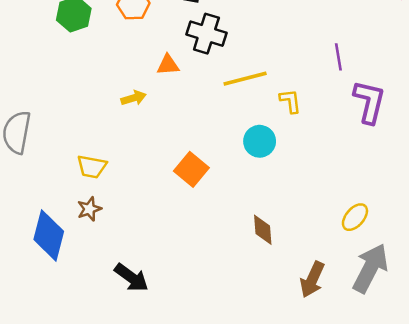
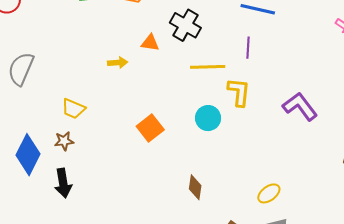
purple line: (338, 57) -> (248, 48), moved
yellow L-shape: (290, 101) -> (239, 92), size x1.4
purple L-shape: (369, 102) -> (300, 106), turned -63
black arrow: (131, 278) -> (63, 183), moved, turned 32

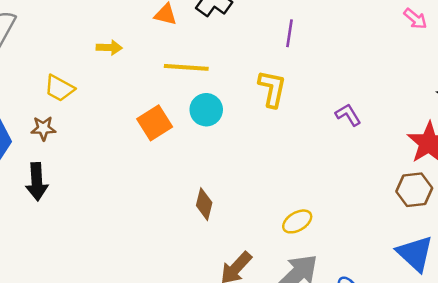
yellow arrow: (118, 63) -> (109, 48), moved
yellow line: (208, 67) -> (186, 67), moved
purple L-shape: (300, 106) -> (348, 115), size x0.6
cyan circle: (208, 118) -> (206, 110), moved

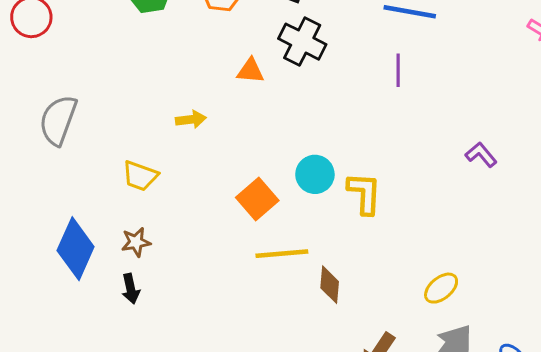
yellow line: (186, 67) -> (282, 254), moved
yellow L-shape: (272, 89) -> (364, 193), moved
brown star: (43, 128) -> (136, 242), moved
black arrow: (37, 182) -> (131, 289), size x0.7

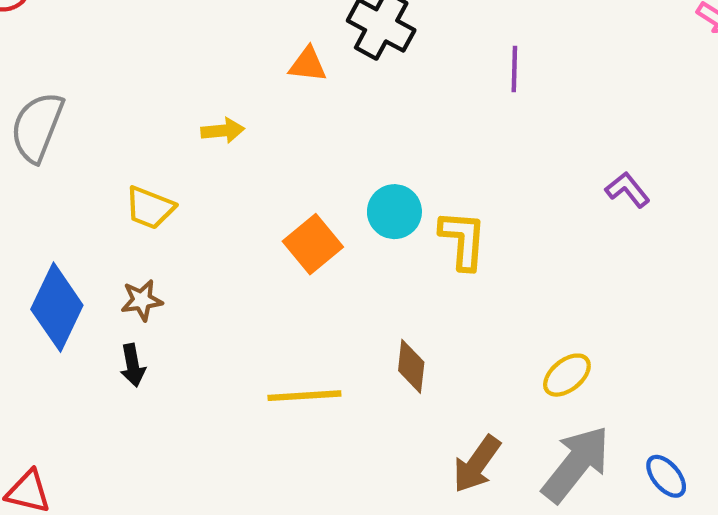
yellow line: (282, 254) -> (304, 396), moved

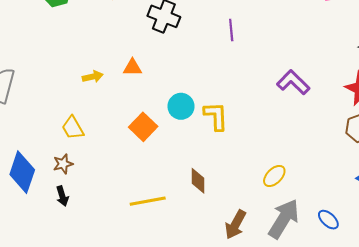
orange triangle: (308, 64) -> (132, 67), moved
purple L-shape: (627, 190) -> (293, 82), size x1.5
yellow trapezoid: (150, 208) -> (73, 128), moved, turned 45

